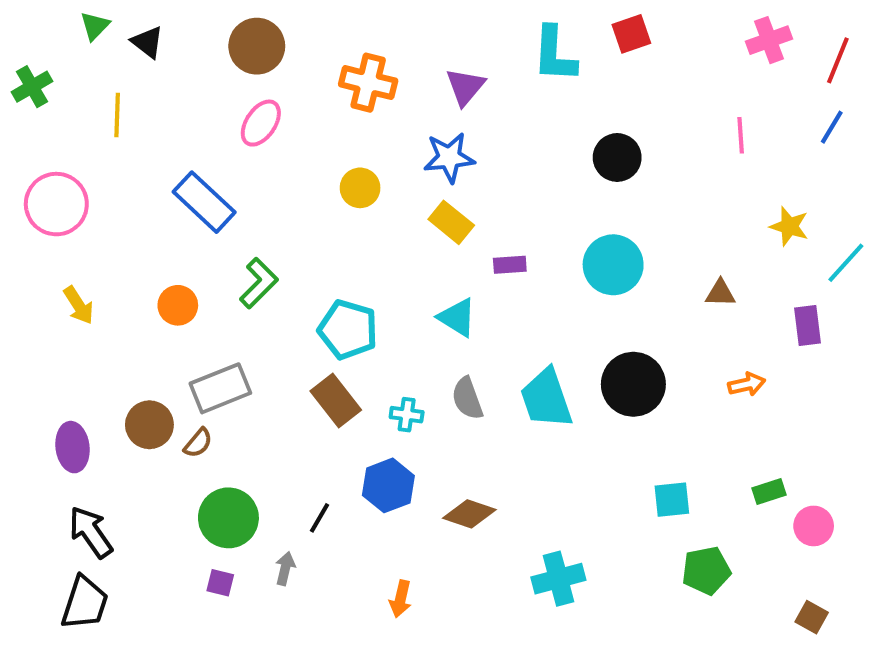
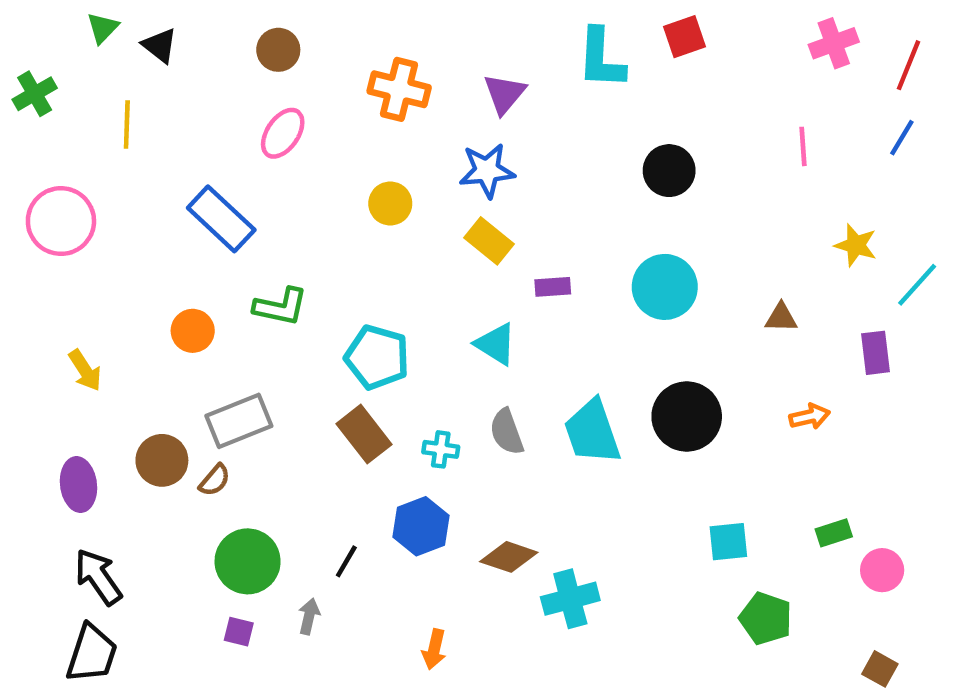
brown circle: (257, 46) -> (278, 50), size x0.7
green L-shape: (259, 283) -> (280, 307), turned 57
yellow arrow: (79, 305) -> (85, 370), moved
green pentagon: (706, 571) -> (766, 618), turned 30
cyan cross: (558, 579) -> (570, 599), moved

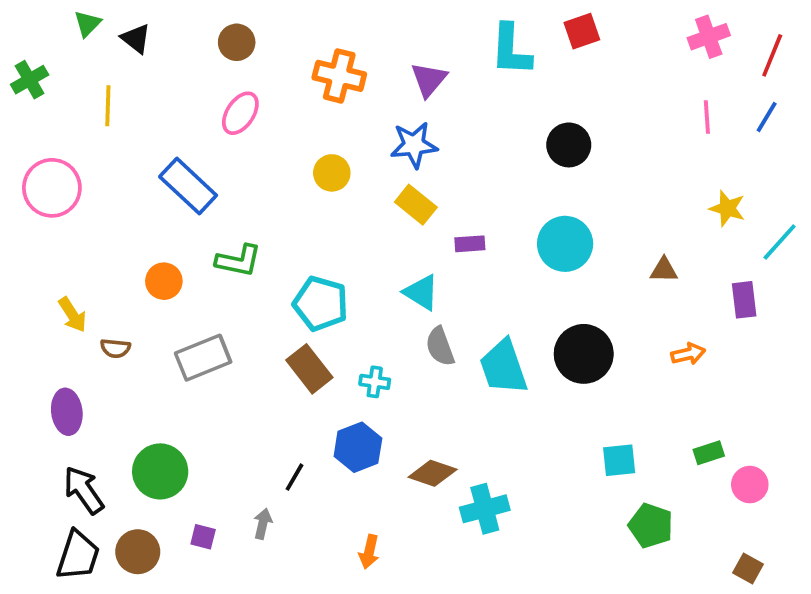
pink line: (803, 146) -> (707, 117), moved
gray semicircle: (507, 432) -> (440, 346), moved
brown circle: (162, 460) -> (138, 552), moved
brown semicircle: (215, 480) -> (115, 348), moved, turned 56
green circle: (248, 561) -> (160, 471), moved

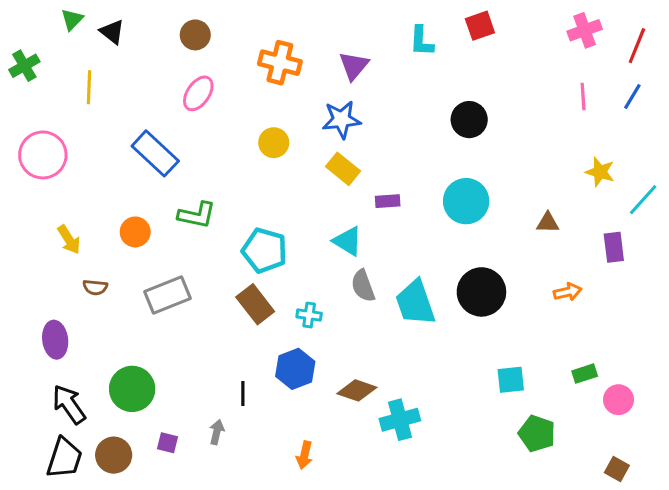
cyan L-shape: (511, 50) -> (421, 41), size x0.7
yellow arrow: (72, 315) -> (69, 240), moved
black line: (294, 477) -> (243, 394), turned -30

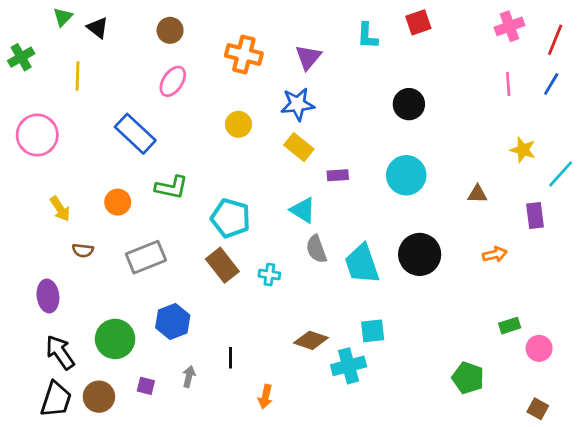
blue hexagon: (295, 369) -> (173, 322), moved
cyan square: (511, 380) -> (373, 331), moved
black line: (243, 394) -> (230, 358), moved

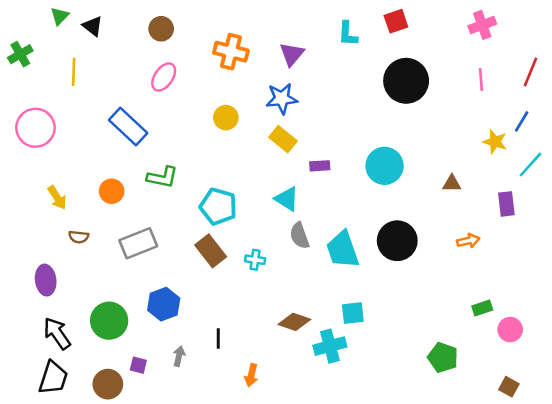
red line: (555, 40) -> (530, 72), moved
blue line: (551, 84) -> (522, 121), moved
black circle: (409, 104) -> (406, 81), moved, size x1.5
brown circle: (99, 397) -> (108, 384), moved

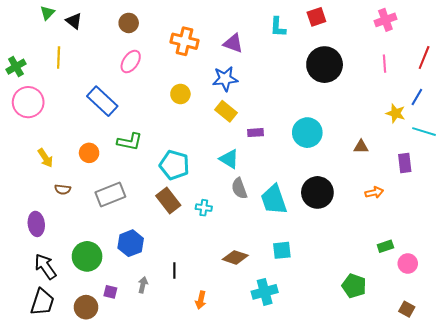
green cross: (20, 54) -> (16, 67), moved
purple triangle: (292, 54) -> (233, 43), turned -50
cyan line: (530, 165) -> (424, 132), turned 65
cyan cross: (330, 346) -> (265, 292), moved

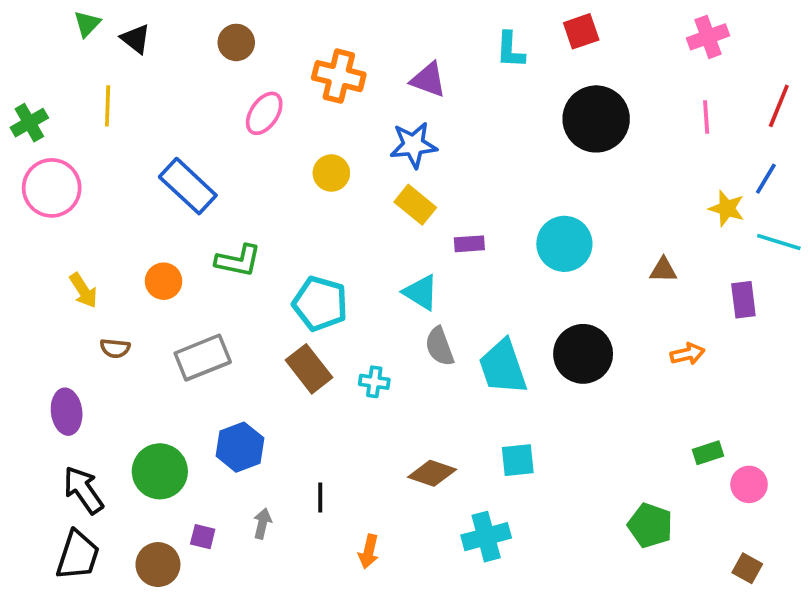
pink ellipse: (131, 62) -> (264, 113), moved

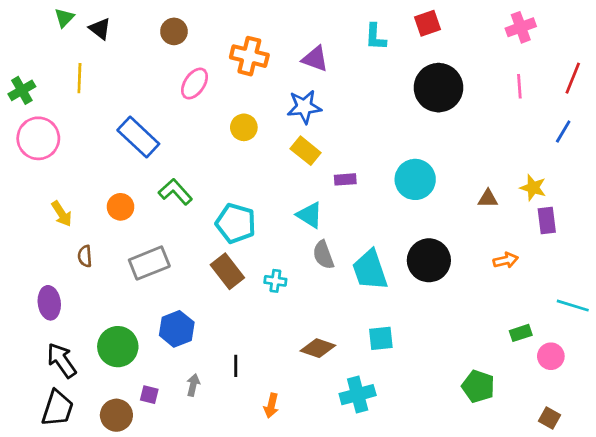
yellow star: (727, 208) -> (533, 188), moved
cyan line: (779, 242) -> (573, 306), moved
green L-shape: (238, 261) -> (175, 192), turned -144
brown semicircle: (115, 348) -> (85, 256), turned 80

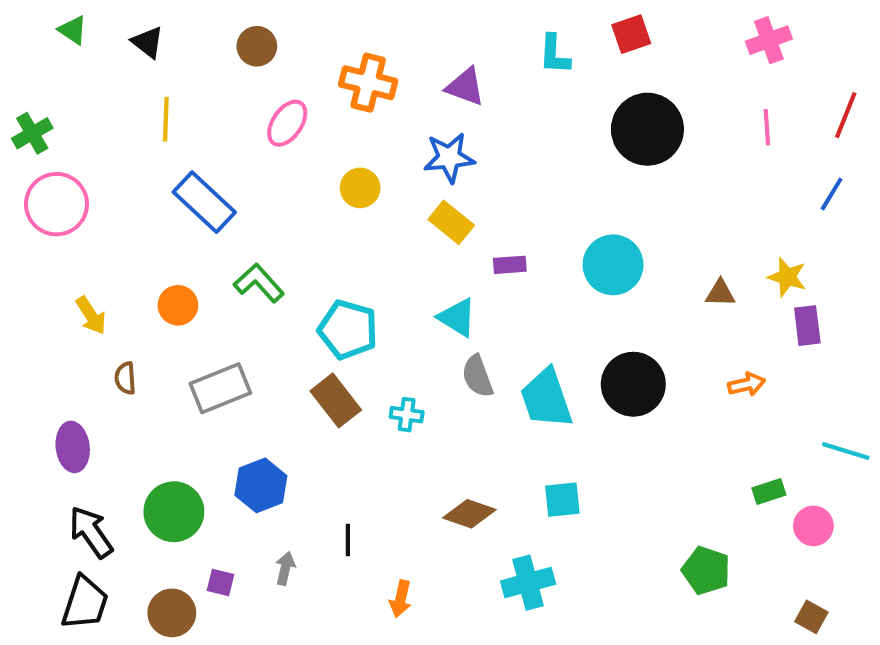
green triangle: (64, 18) -> (73, 30), moved, turned -40
yellow line: (79, 78) -> (166, 119), moved

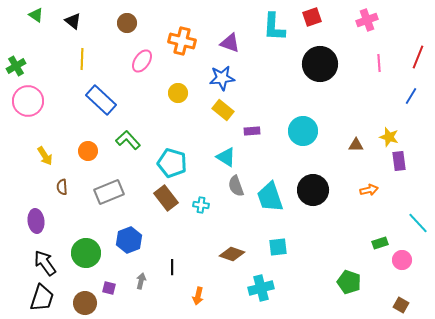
pink cross: (769, 40) -> (367, 20), moved
cyan L-shape: (554, 54) -> (274, 27), size x1.4
cyan line: (846, 451) -> (418, 223), turned 30

